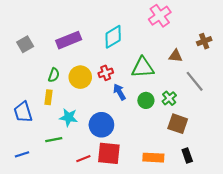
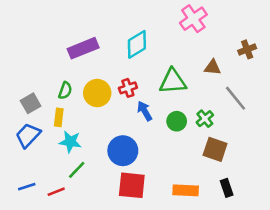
gray square: (25, 44) -> (31, 103), moved
blue trapezoid: (23, 112) -> (28, 135), turned 60
cyan star: (69, 117) -> (70, 142), moved
green line: (54, 140) -> (77, 170), moved, turned -35
red line: (83, 159) -> (56, 192), moved

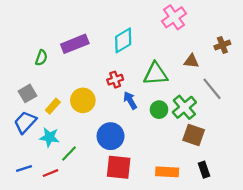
green semicircle: (65, 90) -> (41, 58), moved
yellow circle: (97, 93) -> (83, 100), moved
yellow rectangle: (59, 117) -> (53, 106), turned 35
green cross: (205, 119) -> (184, 107), size x1.5
cyan star: (70, 142) -> (49, 137), moved

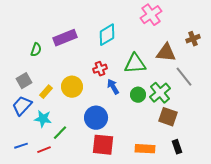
brown triangle: (191, 61) -> (166, 53), size x1.5

